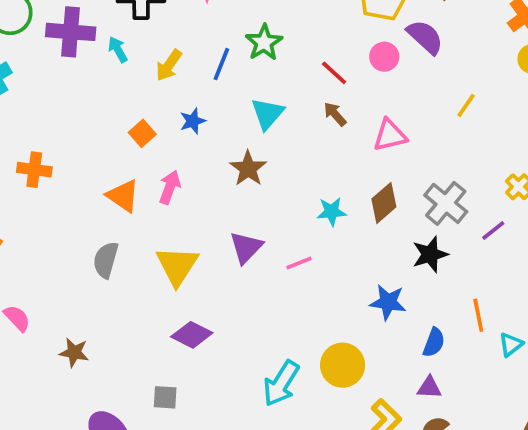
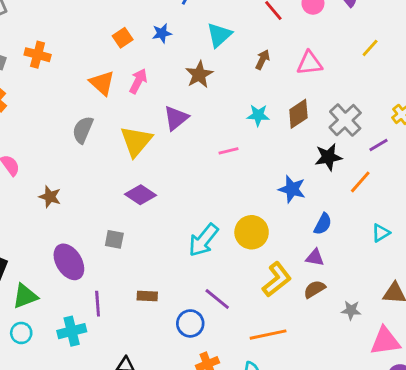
brown arrow: (335, 114) -> (263, 60), moved, turned 60
purple triangle: (246, 247) -> (176, 118), moved
orange line: (478, 315) -> (360, 182), moved, turned 45

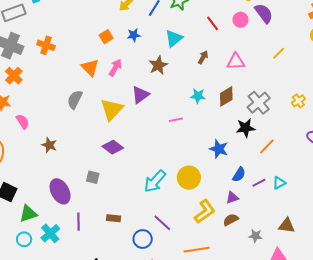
purple line: (378, 145) -> (259, 183), moved
purple triangle: (315, 258) -> (232, 198), turned -32
cyan cross: (72, 331) -> (50, 233), moved, turned -30

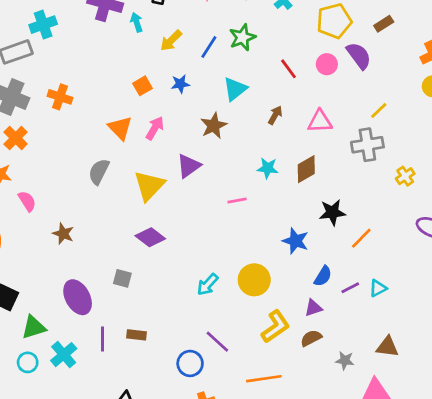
gray cross: (259, 103) -> (367, 145), moved, turned 30
cyan arrow: (155, 181) -> (208, 284), size x0.7
brown rectangle: (114, 218) -> (137, 335), moved

